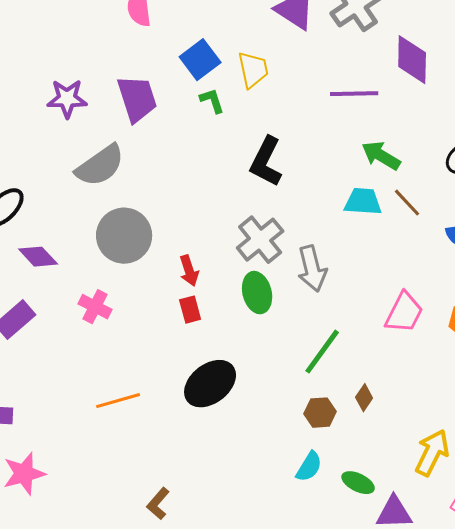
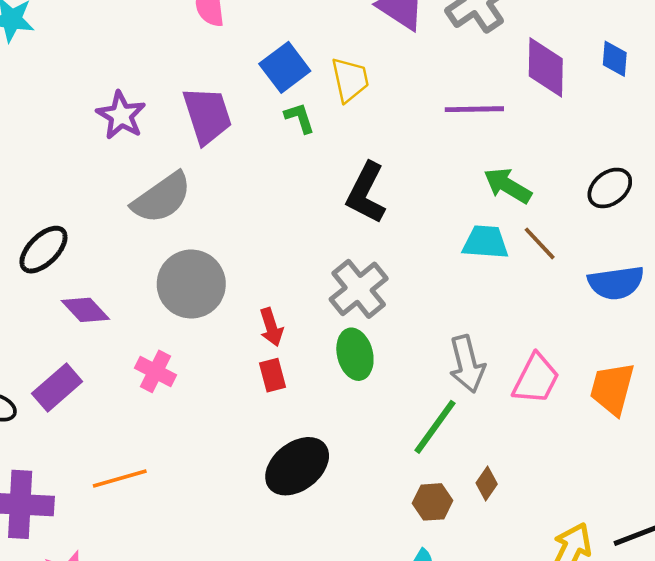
purple star: (67, 99) -> (121, 115), turned 30
gray arrow: (312, 269) -> (467, 364), moved
orange line: (118, 401) -> (120, 479), moved

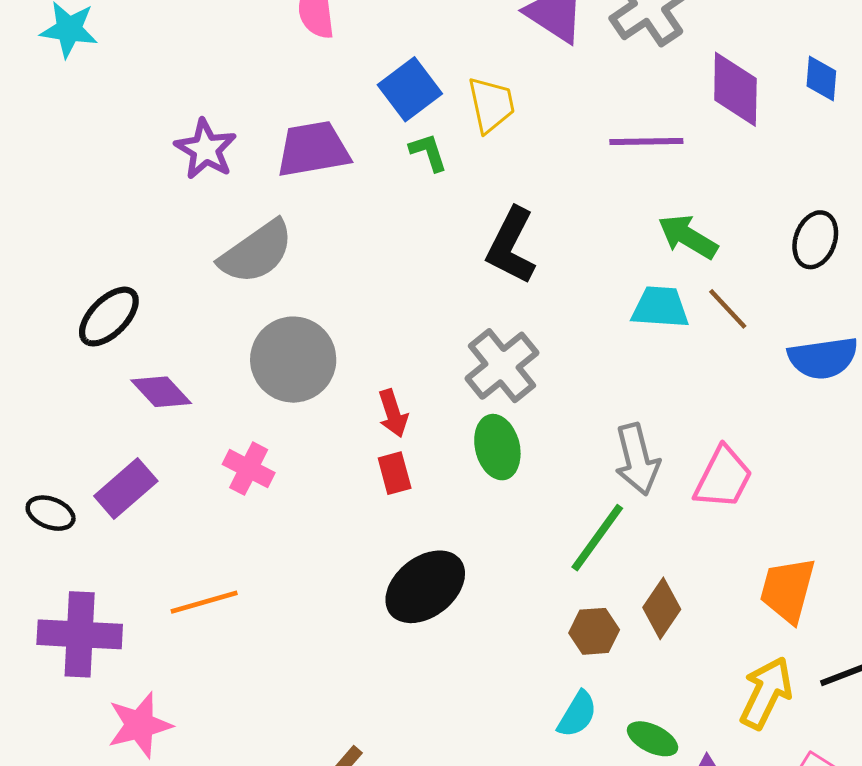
purple trapezoid: (207, 115) -> (313, 149), turned -82
black ellipse: (610, 188) -> (815, 240), turned -33
orange trapezoid: (612, 389) -> (788, 590), moved
brown diamond: (487, 483) -> (662, 608), size x1.4

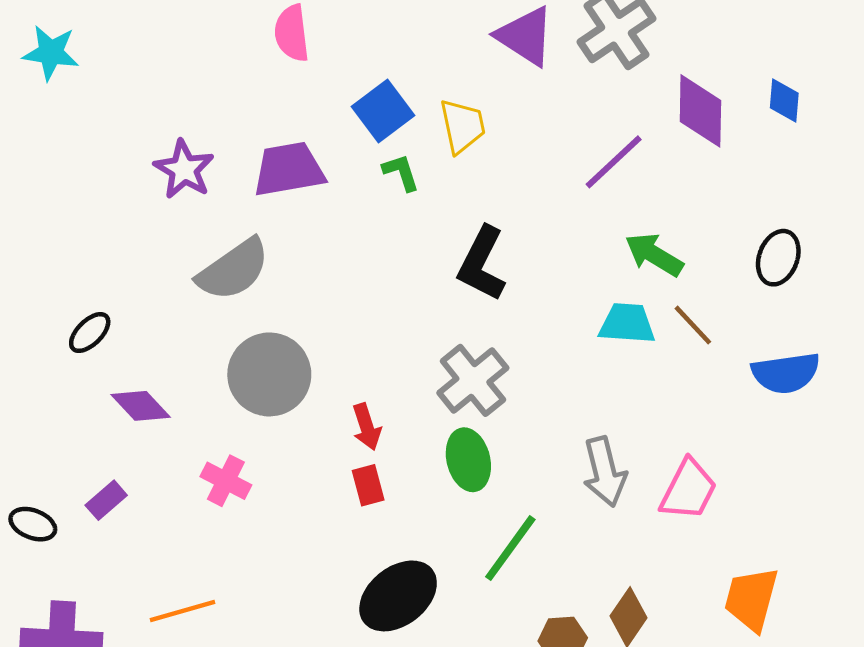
purple line: (646, 141) -> (614, 162), turned -42
black ellipse: (109, 317) -> (90, 333), size x0.7
purple rectangle: (126, 489) -> (106, 500), size x0.7
green line: (597, 538) -> (510, 548), moved

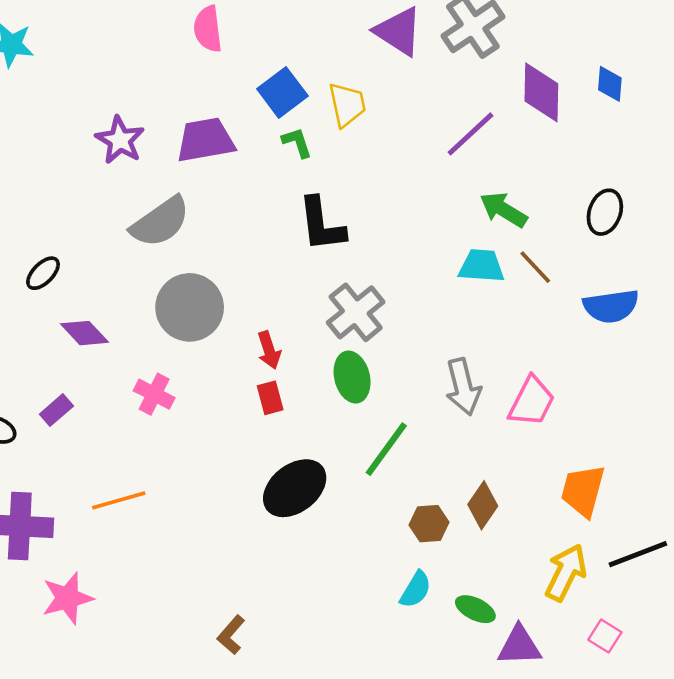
black L-shape: (482, 264) -> (321, 224), moved, turned -34

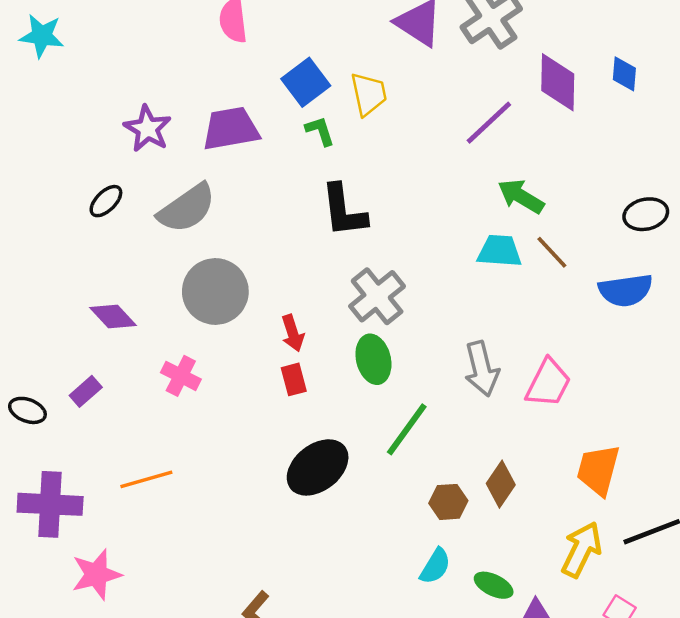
black ellipse: (605, 212) -> (646, 214), moved, turned 57
black ellipse: (43, 273) -> (106, 201), moved

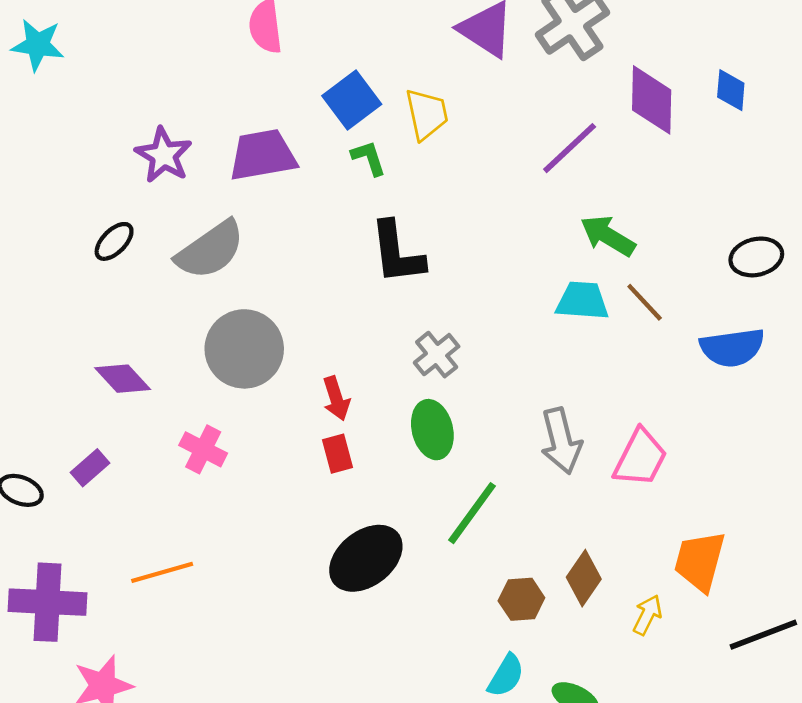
gray cross: (377, 296) -> (437, 355), size x0.7
yellow arrow: (582, 550) -> (647, 615), moved, size x0.6

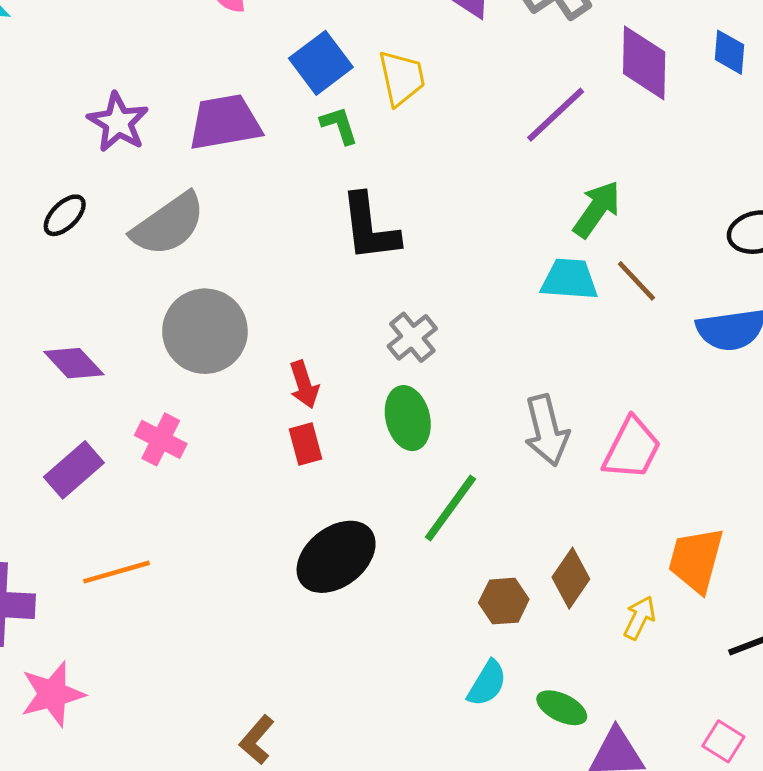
green arrow: (608, 236) -> (597, 209), turned 94
purple rectangle: (90, 468) -> (74, 470), moved, size x1.4

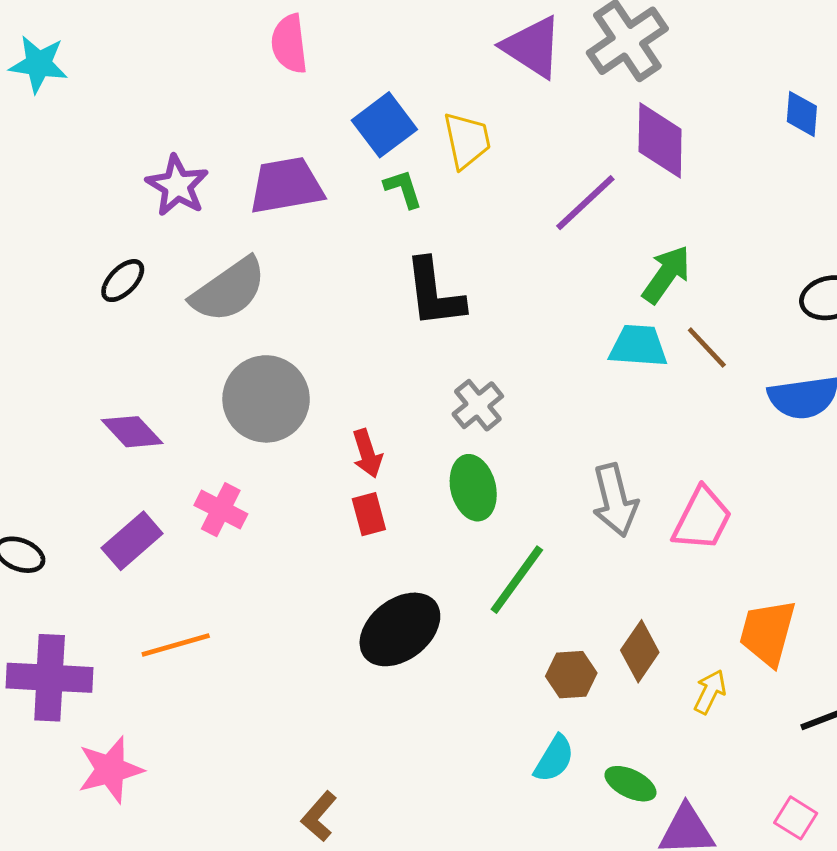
purple diamond: (644, 63) -> (660, 140), moved
purple line: (556, 115) -> (585, 203), moved

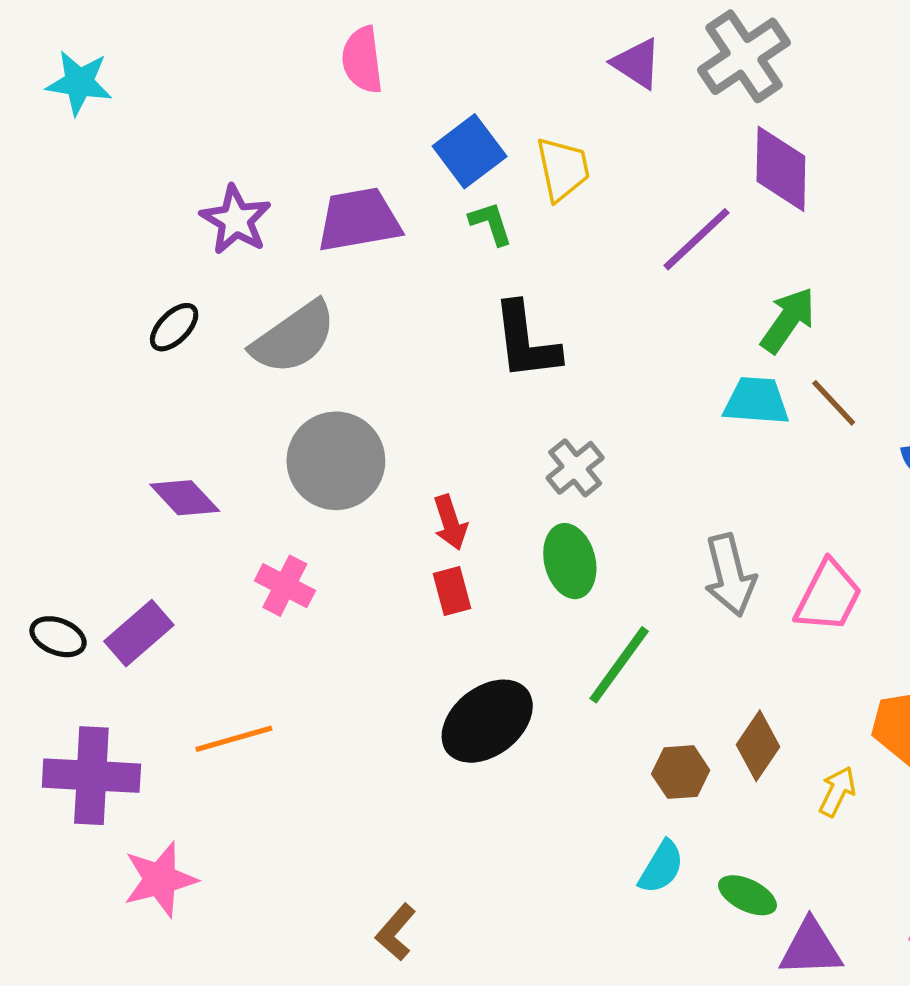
purple triangle: (532, 47) -> (637, 63), size x0.7
purple rectangle: (132, 541) -> (139, 633), moved

